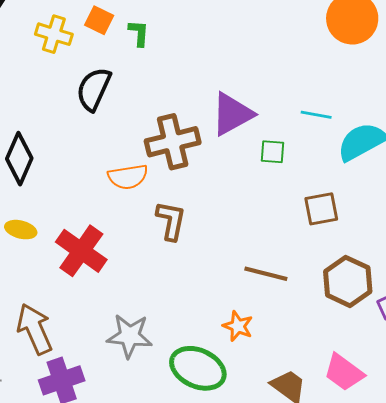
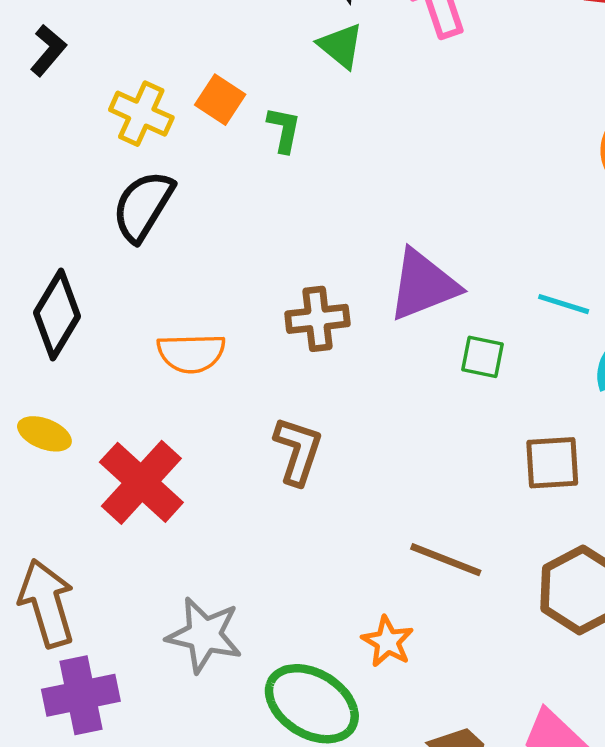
black semicircle: (94, 89) -> (143, 206), moved
brown cross: (173, 142) -> (317, 319), size x0.7
orange semicircle: (128, 177) -> (191, 353), moved

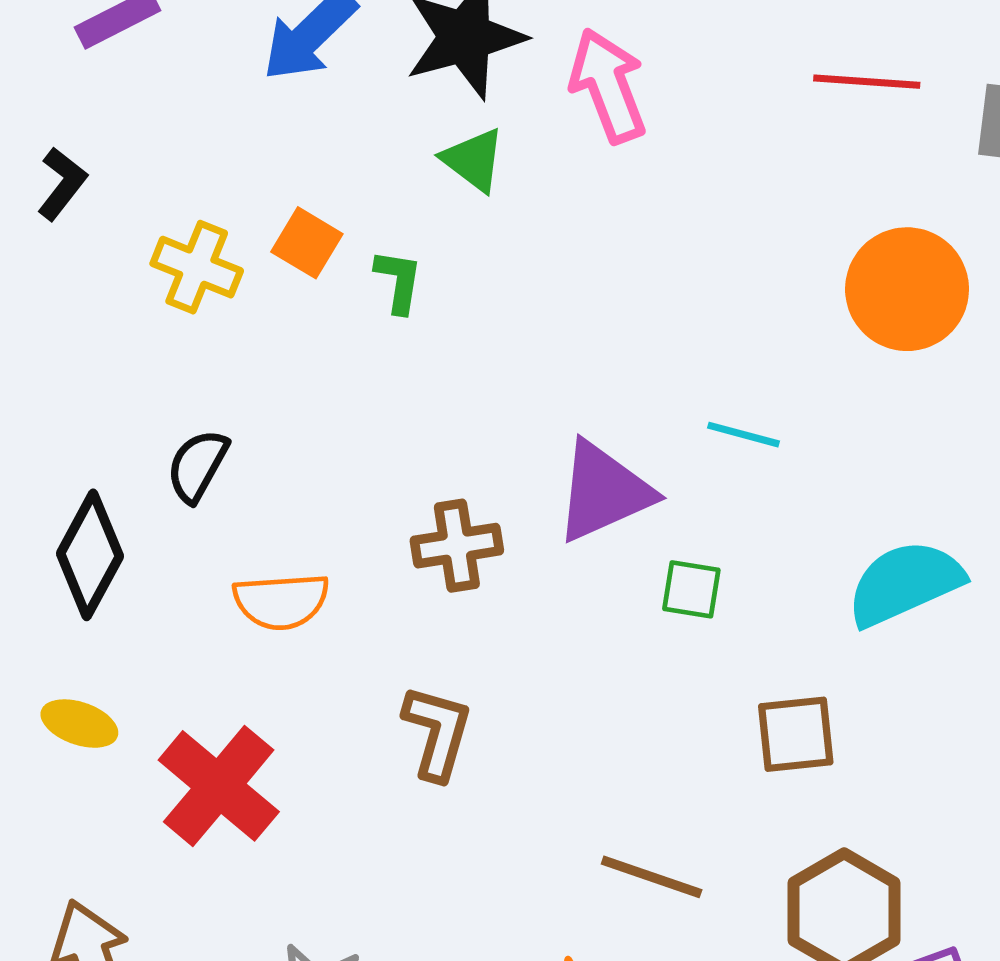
black semicircle: (143, 206) -> (197, 466), moved, size x0.7
cyan line: (564, 304) -> (743, 435), moved

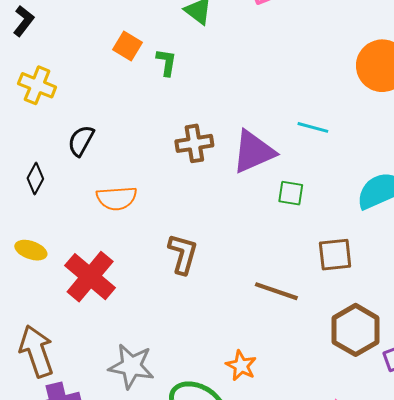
yellow cross: (197, 267) -> (37, 85), moved
brown cross: (457, 546) -> (194, 143), moved
black diamond: (90, 555) -> (35, 179), size x0.6
brown line: (652, 877) -> (276, 291), moved

